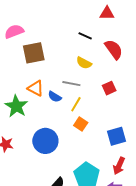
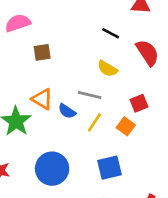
brown square: (34, 53) -> (42, 52), size x0.6
orange square: (81, 124) -> (126, 126), moved
blue square: (116, 136) -> (110, 168), moved

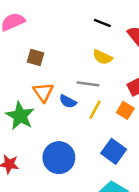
brown square: (42, 52) -> (36, 57), moved, turned 30
orange triangle: (42, 99) -> (43, 92), turned 30
blue square: (110, 168) -> (114, 151), turned -35

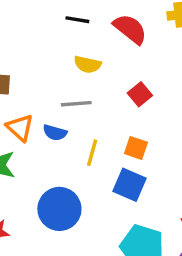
yellow line: (95, 110) -> (92, 153), moved
orange square: (125, 110) -> (136, 148), moved

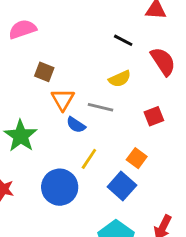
yellow semicircle: (88, 64) -> (120, 79), turned -55
orange triangle: (20, 128) -> (63, 100), moved
yellow line: (92, 153) -> (89, 159), moved

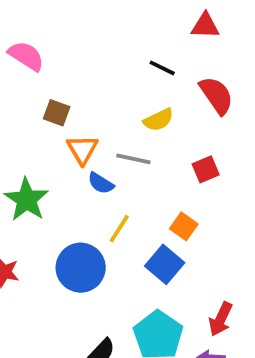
pink semicircle: (23, 29) -> (26, 56), turned 52

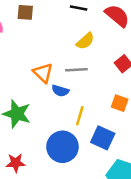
brown square: (57, 113) -> (25, 12), moved
blue square: (165, 264) -> (103, 138), moved

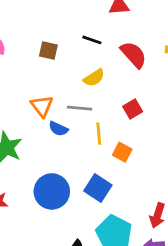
brown square: (25, 12) -> (48, 50), moved
yellow line: (80, 116) -> (99, 134), moved, turned -30

